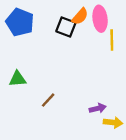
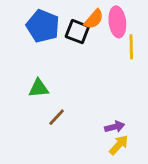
blue pentagon: (20, 22) -> (43, 26), moved
green triangle: (17, 79) -> (39, 88), moved
yellow arrow: (113, 122) -> (119, 145), moved, turned -54

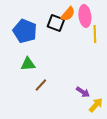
blue pentagon: (43, 26) -> (25, 31), moved
purple arrow: (115, 127) -> (83, 92), turned 48
yellow arrow: (119, 145) -> (96, 105), moved

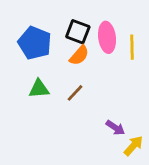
orange semicircle: (68, 14) -> (79, 55), moved
pink ellipse: (85, 16) -> (107, 37), moved
brown line: (41, 85) -> (75, 93), moved

